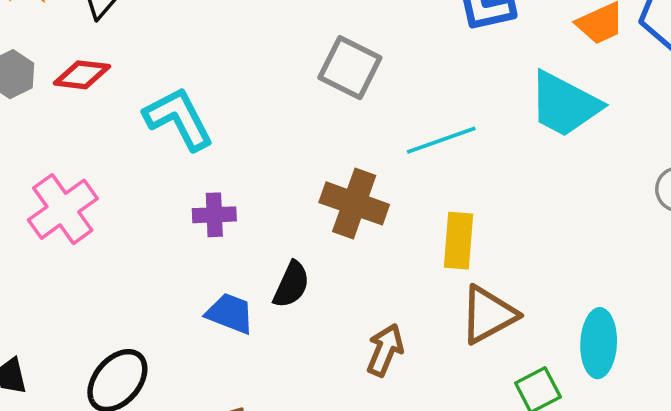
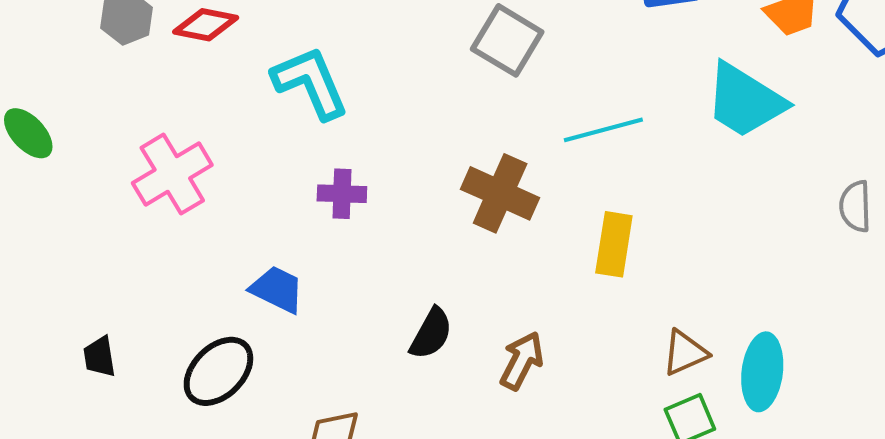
black semicircle: (291, 285) -> (431, 334), moved
blue trapezoid: (230, 313) -> (277, 289), moved
brown triangle: (488, 315) -> (685, 353), moved, size x0.7

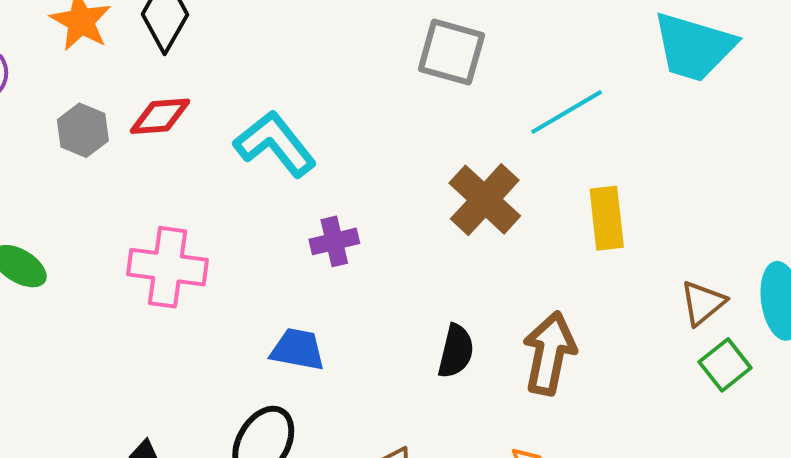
pink cross: (172, 174) -> (167, 267), turned -36
brown cross: (500, 193) -> (485, 200), turned 34
brown arrow: (522, 361) -> (549, 353), size x1.4

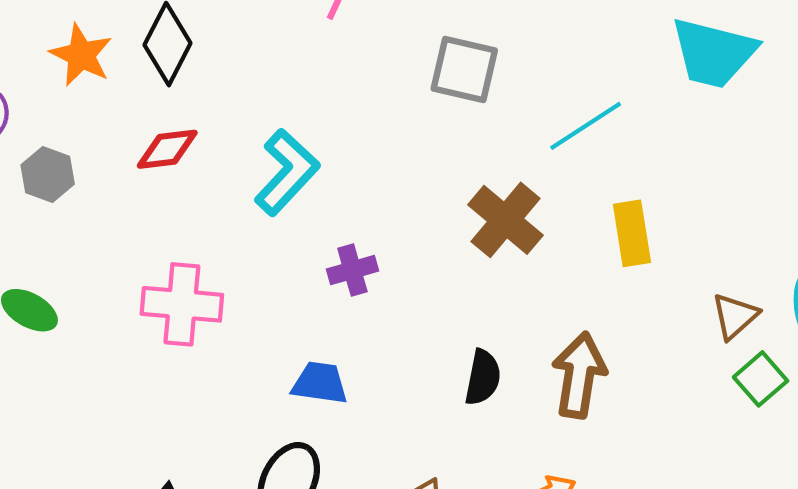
gray hexagon: (83, 130) -> (48, 175), moved
cyan L-shape: (275, 144) -> (287, 172), turned 84

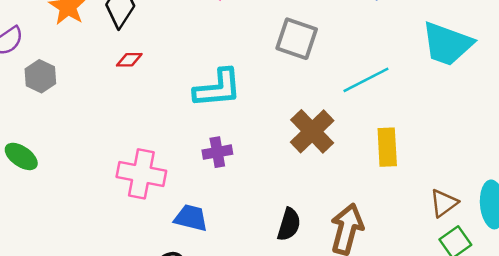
red diamond: (167, 149) -> (129, 60), moved, size x0.7
cyan L-shape: (287, 172) -> (218, 88), moved, turned 36
pink cross: (182, 304) -> (141, 174), moved

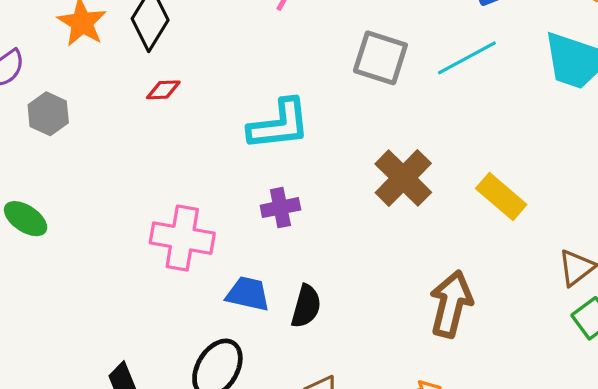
cyan line: (366, 80) -> (467, 58), moved
yellow rectangle: (387, 147) -> (501, 196), turned -45
black semicircle: (289, 224) -> (306, 306), moved

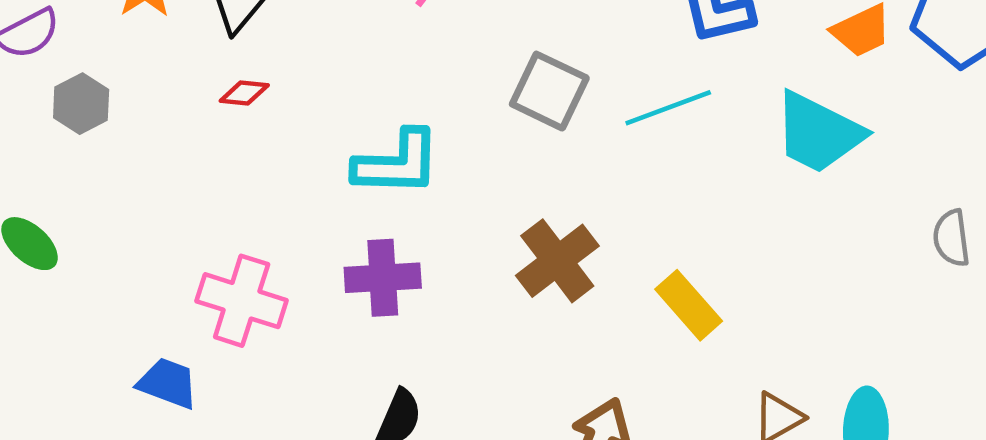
purple cross: (280, 208) -> (383, 278), size x1.4
blue trapezoid: (248, 294) -> (168, 383), moved

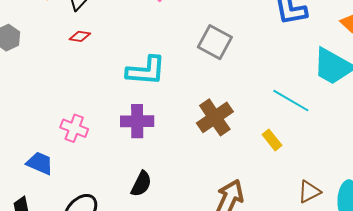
cyan line: (668, 108) -> (291, 101), moved, turned 48
pink cross: (242, 301) -> (74, 128), size x0.7
yellow rectangle: (689, 305) -> (272, 140), size x0.7

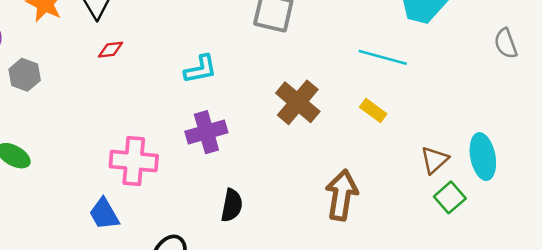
cyan L-shape: (146, 71) -> (200, 69), size x0.7
pink cross: (74, 128) -> (134, 161), size x1.4
blue trapezoid: (40, 163) -> (104, 214), turned -128

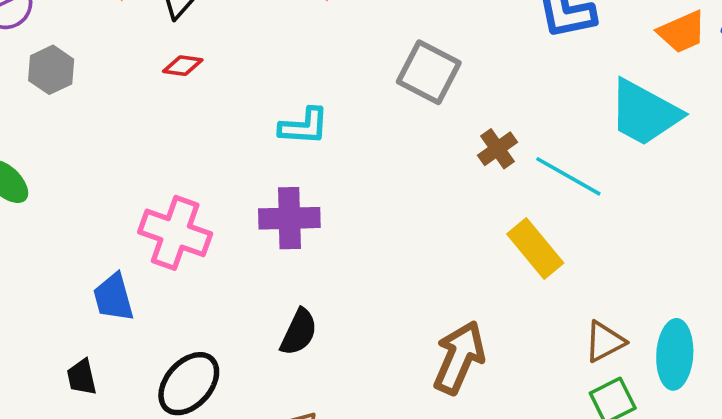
brown cross: (298, 102) -> (497, 149), moved, size x0.6
yellow rectangle: (373, 110) -> (535, 248), size x1.5

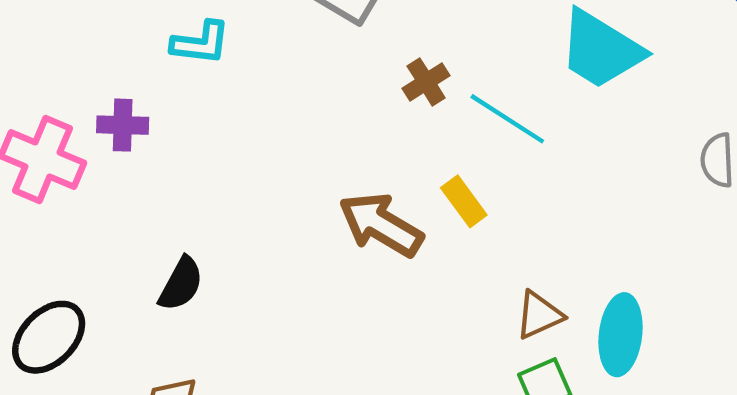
purple cross: (289, 218) -> (123, 125), moved, size x0.7
yellow rectangle: (535, 248) -> (464, 201), size x0.7
brown arrow: (459, 357) -> (381, 225), moved, turned -86

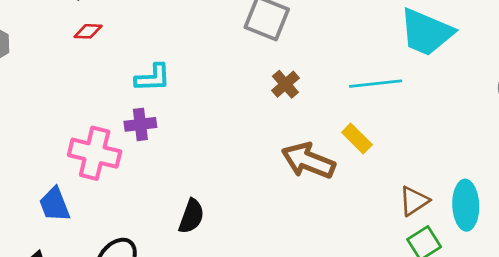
cyan L-shape: (201, 43) -> (153, 78), moved
brown cross: (426, 82) -> (285, 84), moved
cyan line: (507, 119) -> (376, 84), turned -30

